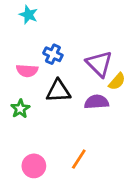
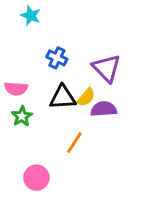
pink semicircle: (27, 71) -> (16, 89), moved
yellow semicircle: (117, 81) -> (86, 97), moved
orange line: (79, 159) -> (74, 143), moved

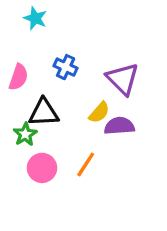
pink semicircle: (16, 89) -> (18, 77), moved, turned -75
black triangle: (63, 97) -> (44, 112), moved
pink circle: (36, 178) -> (42, 168), moved

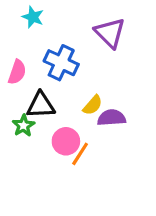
blue cross: (66, 67) -> (61, 63), size x1.5
purple triangle: (123, 79) -> (110, 33), moved
pink circle: (42, 168) -> (66, 141), moved

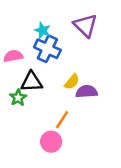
cyan star: (33, 17) -> (43, 30), moved
pink semicircle: (17, 72) -> (13, 56), turned -120
pink circle: (66, 141) -> (51, 142), moved

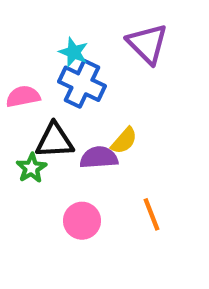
purple semicircle: (87, 92) -> (99, 157), moved
orange line: (62, 120) -> (151, 214), moved, turned -54
pink circle: (51, 142) -> (82, 221), moved

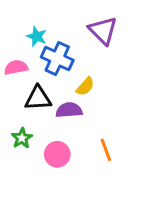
cyan star: (74, 52) -> (37, 36), moved
yellow semicircle: (124, 141) -> (85, 87), moved
green star: (31, 168) -> (22, 138), moved

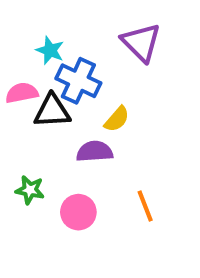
black triangle: (38, 98) -> (52, 111), moved
green star: (22, 138) -> (30, 190), turned -30

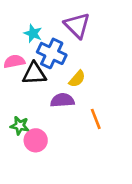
purple triangle: (141, 42) -> (77, 25), moved
orange line: (145, 206) -> (96, 119), moved
pink circle: (78, 212) -> (36, 140), moved

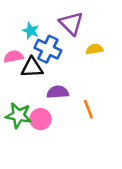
yellow semicircle: (77, 79) -> (95, 49), moved, turned -140
green star: (20, 126) -> (18, 115), size x1.5
pink circle: (36, 140) -> (41, 119), moved

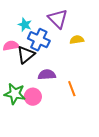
black triangle: (32, 68) -> (26, 55), turned -36

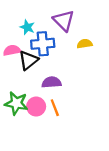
blue cross: (39, 40) -> (43, 44), turned -30
orange line: (72, 89) -> (55, 108), moved

